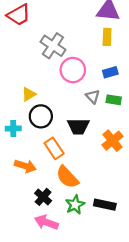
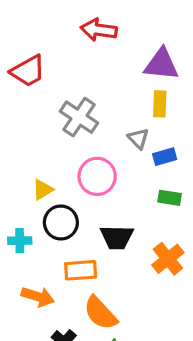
pink circle: (73, 70) -> (97, 176), moved
gray triangle: (93, 97) -> (138, 139), moved
orange rectangle: (54, 148) -> (81, 270), turned -60

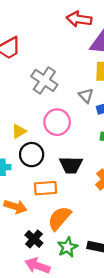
red arrow: (99, 30) -> (79, 19), moved
orange semicircle: (100, 313) -> (59, 218), turned 84

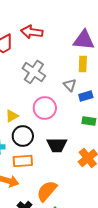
red arrow: (79, 19) -> (32, 32), moved
orange rectangle: (45, 188) -> (23, 161), moved

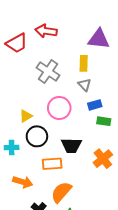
yellow rectangle: (83, 64) -> (84, 63), moved
blue rectangle: (86, 96) -> (95, 105), moved
orange rectangle: (23, 161) -> (52, 164), moved

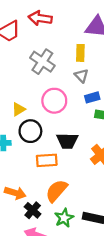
orange arrow: (23, 182) -> (15, 193), moved

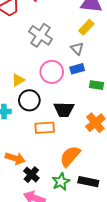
yellow rectangle: (80, 53) -> (86, 27), moved, turned 42
blue rectangle: (92, 97) -> (77, 69), moved
orange semicircle: (56, 191) -> (70, 156), moved

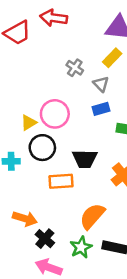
gray cross: (41, 35) -> (75, 68), moved, size x0.6
pink circle: (52, 72) -> (55, 114), moved

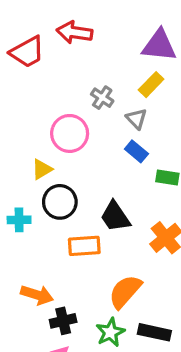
blue rectangle: (101, 109) -> (136, 151), turned 56
pink circle: (55, 114) -> (70, 133), moved
black trapezoid: (85, 159) -> (115, 217), turned 55
black cross: (45, 239) -> (63, 321), turned 36

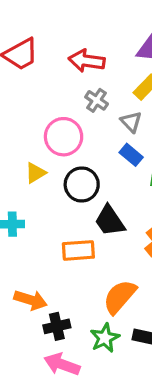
red arrow: (74, 32) -> (87, 61), moved
black circle: (60, 202) -> (82, 184), moved

